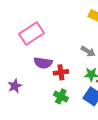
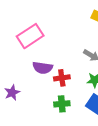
green cross: (61, 96) -> (62, 104), turned -32

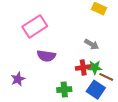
red cross: (62, 78) -> (83, 67), moved

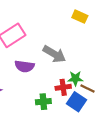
gray arrow: (92, 44) -> (54, 54), moved, size x1.5
red cross: (83, 67) -> (63, 87), moved

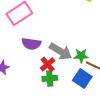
gray arrow: (54, 54) -> (61, 51), moved
red cross: (63, 87) -> (48, 64), moved, turned -32

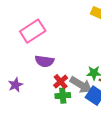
gray arrow: (61, 51) -> (81, 85), moved

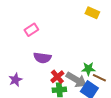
pink rectangle: (33, 31) -> (31, 30), size x0.6

